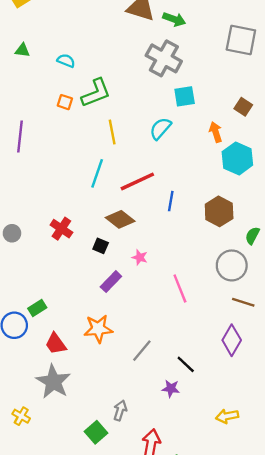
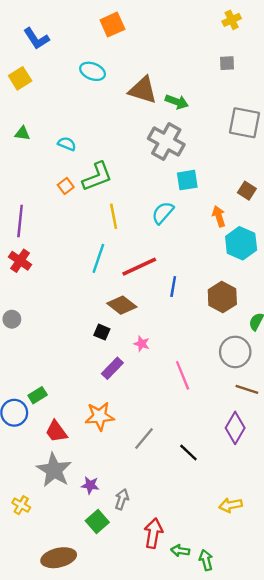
orange square: (65, 102) -> (66, 186), turned 35
red cross: (61, 229) -> (20, 261), moved
purple star: (171, 389) -> (90, 485), moved

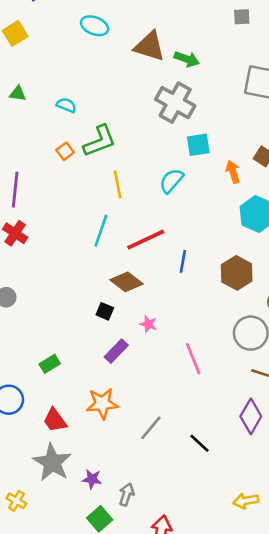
orange arrow: (219, 216) -> (233, 172), moved
green rectangle: (38, 395) -> (50, 364), moved

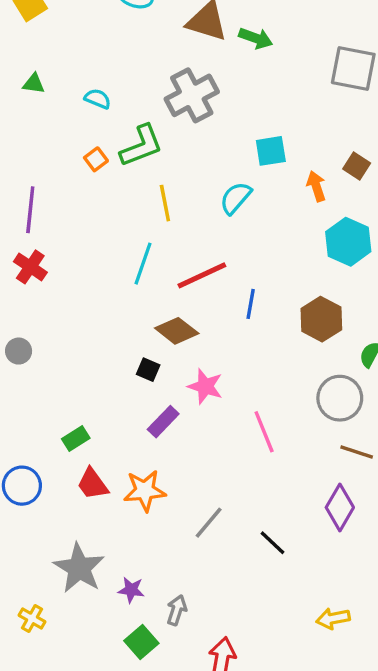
gray cross: (175, 103) -> (192, 95), moved, turned 33
pink star: (148, 324) -> (205, 386), size x1.5
red trapezoid: (55, 420) -> (93, 484), moved

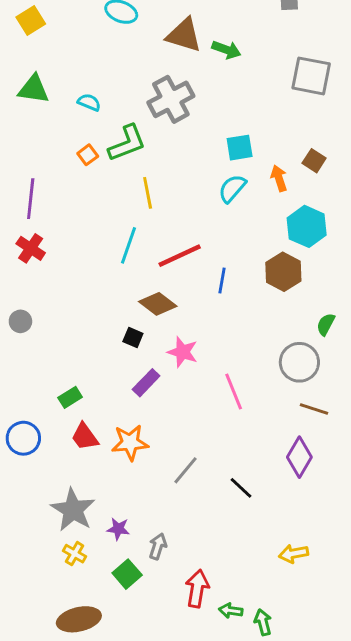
green triangle: (34, 84) -> (34, 89), size x1.6
cyan semicircle: (236, 198) -> (232, 188), moved
brown hexagon: (321, 319) -> (283, 272), moved
yellow cross: (32, 618) -> (74, 554), moved

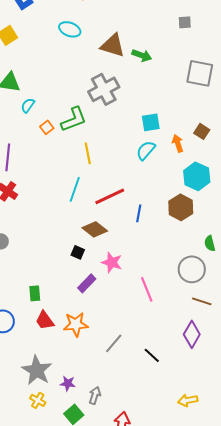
cyan semicircle: (89, 102) -> (28, 105), moved, turned -77
green semicircle: (326, 324) -> (210, 243), turned -42
green rectangle: (70, 397) -> (35, 293), turned -63

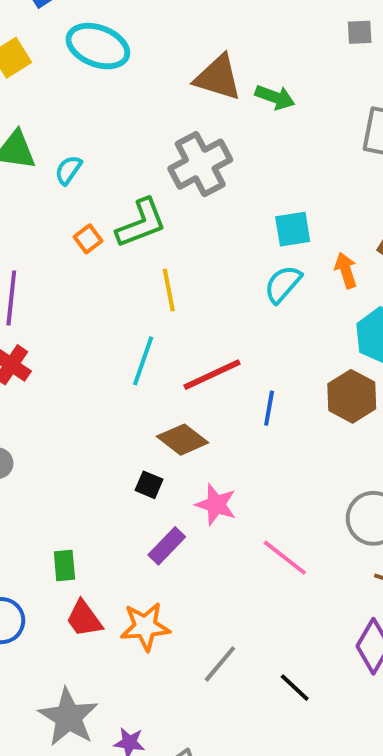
cyan ellipse: (70, 29) -> (98, 46), moved, size x1.4
cyan semicircle: (28, 105) -> (68, 170), moved
pink line: (147, 289) -> (285, 558), turned -30

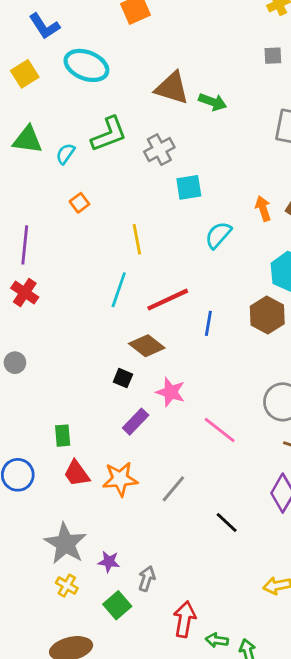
gray cross: (200, 164) -> (159, 150), size x0.7
green L-shape: (141, 223) -> (109, 134), moved
cyan square: (293, 229) -> (189, 187), moved
orange arrow: (346, 270) -> (263, 208), moved
gray line: (220, 664) -> (173, 489), moved

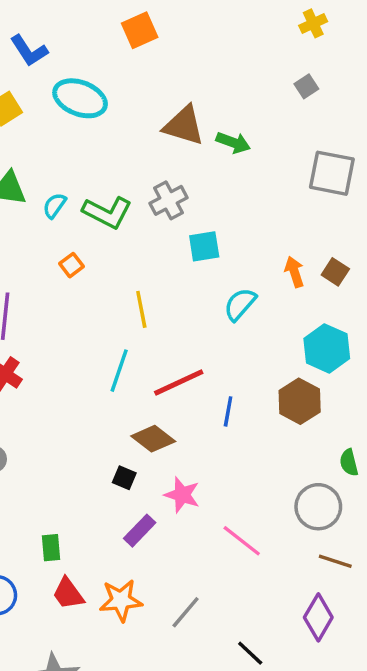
gray square: (273, 56) -> (306, 86), turned -30
green L-shape: (109, 134) -> (107, 212), moved, turned 48

